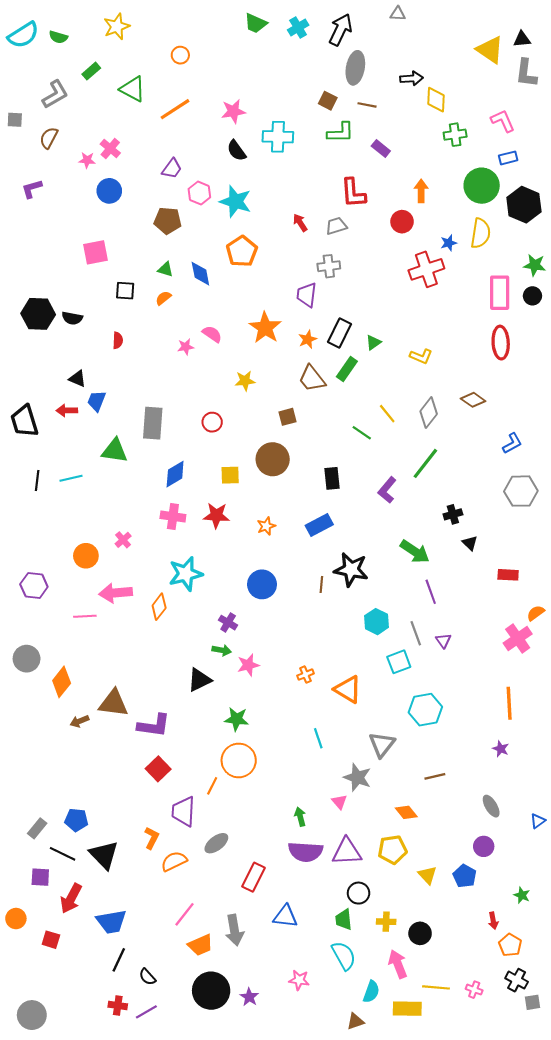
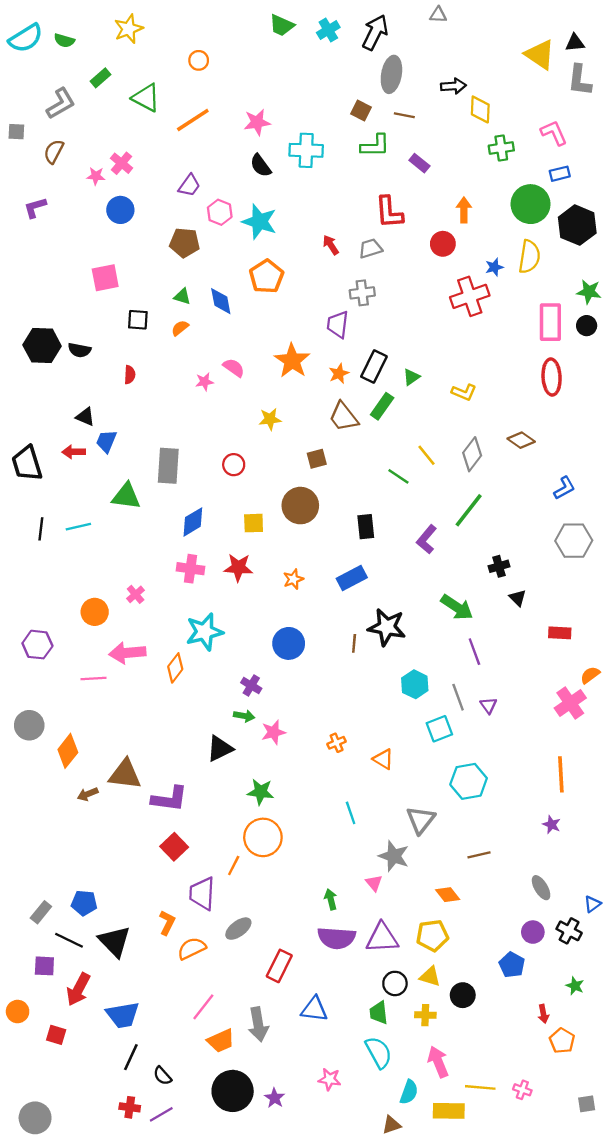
orange triangle: (348, 689) -> (383, 759), size x0.7
yellow triangle: (427, 875) -> (430, 976), moved, turned -30
black circle: (420, 933) -> (463, 995), moved
black cross: (517, 980) -> (569, 931), moved

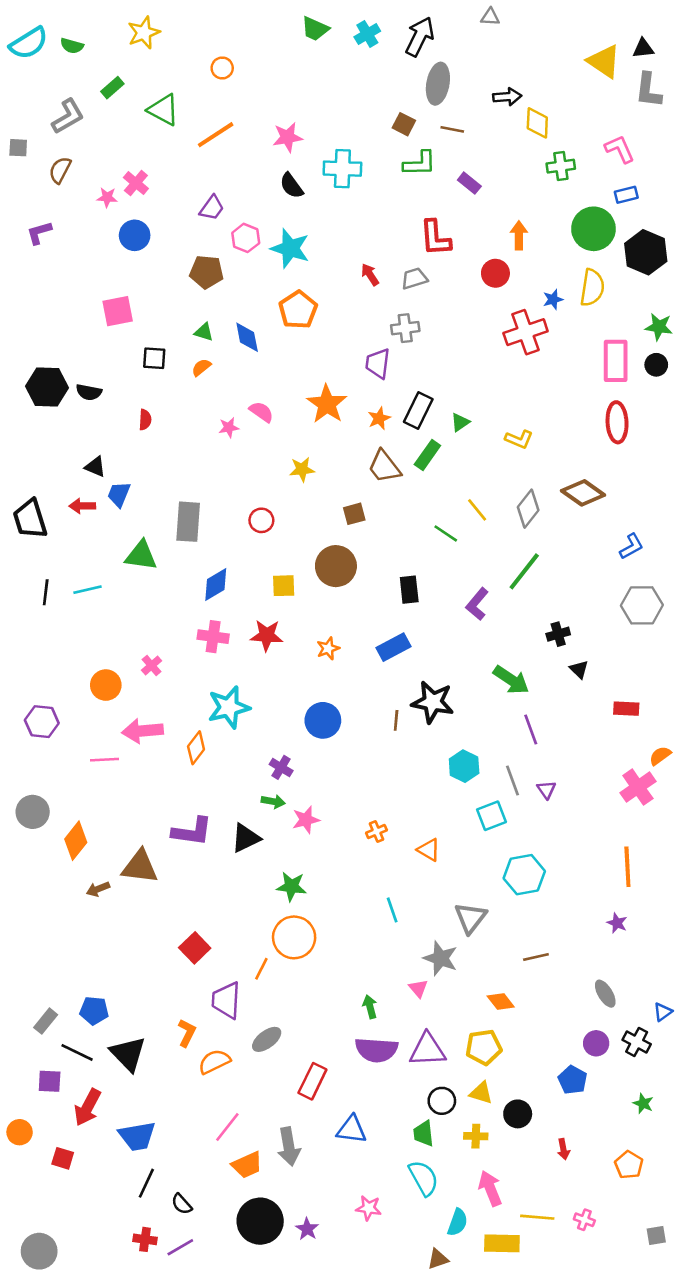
brown diamond: (521, 440) -> (583, 493), size x1.4
purple L-shape: (169, 799) -> (192, 832), moved
red arrow: (543, 1014) -> (563, 1149), moved

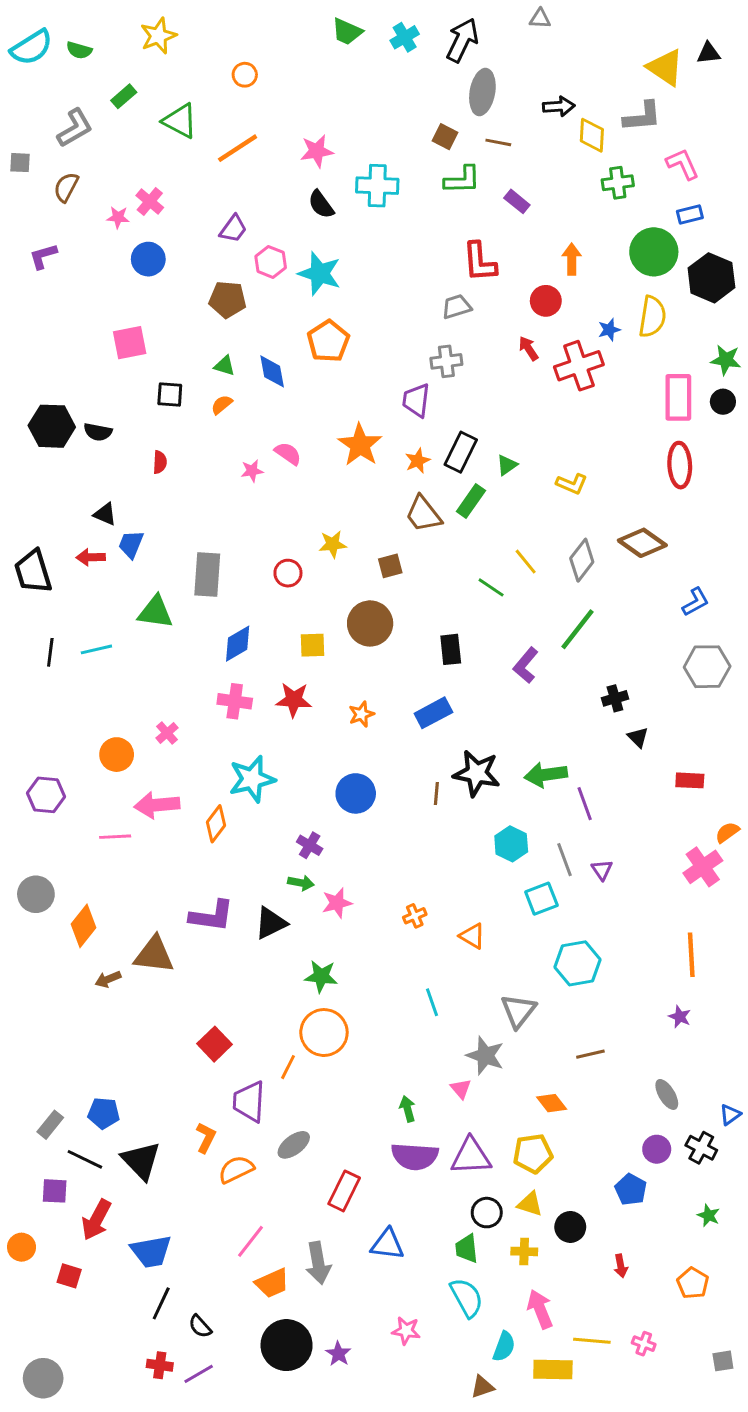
gray L-shape: (648, 90) -> (642, 116), moved, turned -102
red arrow: (370, 275) -> (529, 348), moved
yellow star: (302, 469) -> (333, 544), moved
green arrow: (511, 680) -> (546, 775), moved, turned 138

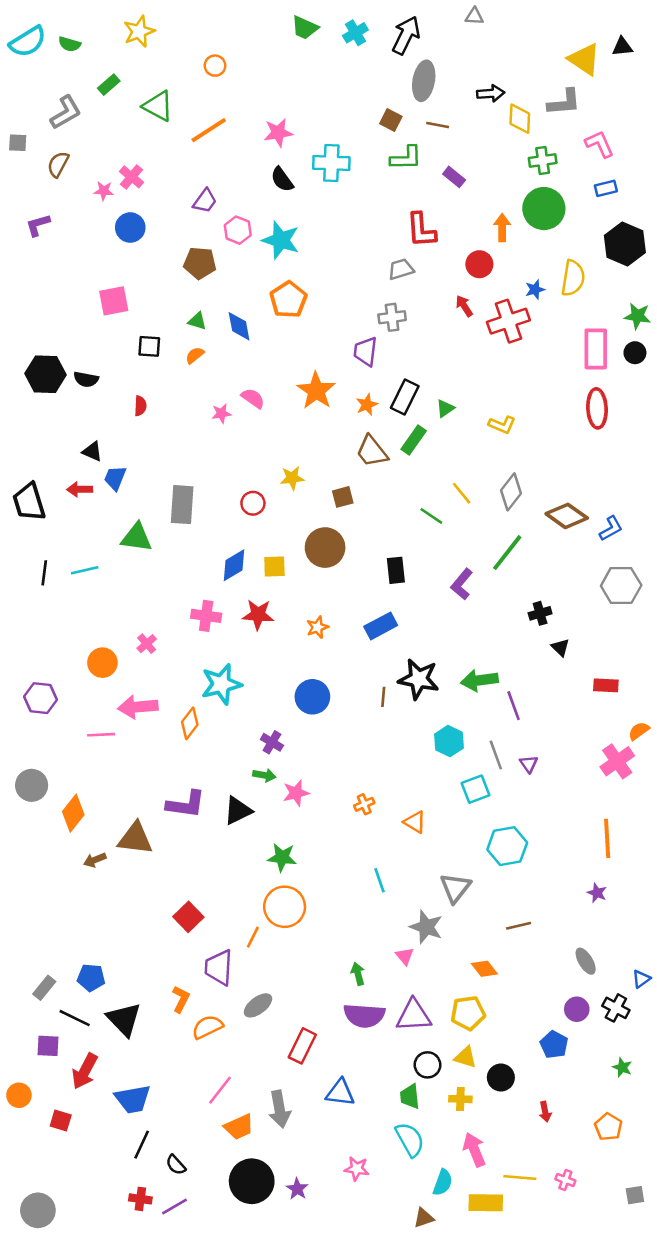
green circle: (654, 252) -> (544, 209), moved
brown diamond: (642, 543) -> (567, 516), moved
blue diamond: (238, 644) -> (234, 565), moved

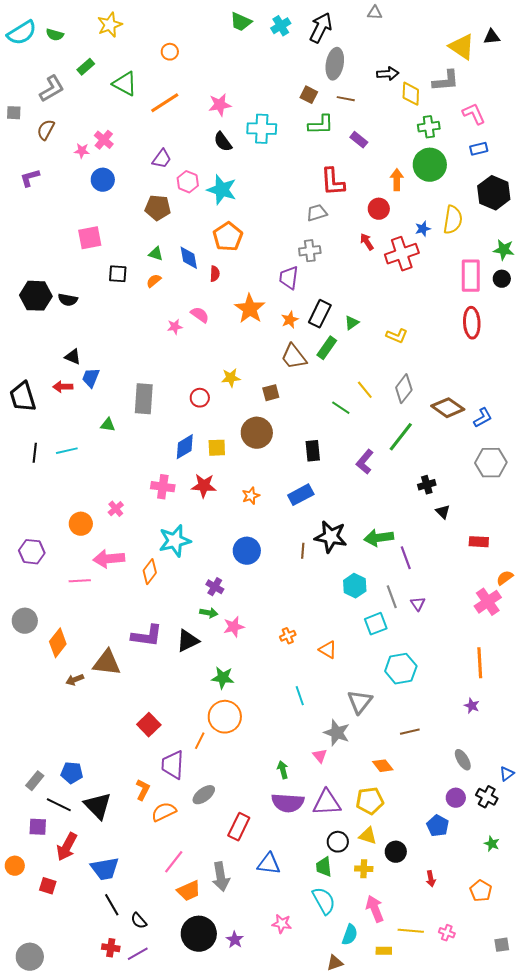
red semicircle: (140, 406) -> (215, 274), moved
green triangle: (137, 537) -> (108, 425), size x0.6
black line: (142, 1145) -> (112, 905), turned -55
yellow rectangle: (486, 1203) -> (384, 951), size x0.6

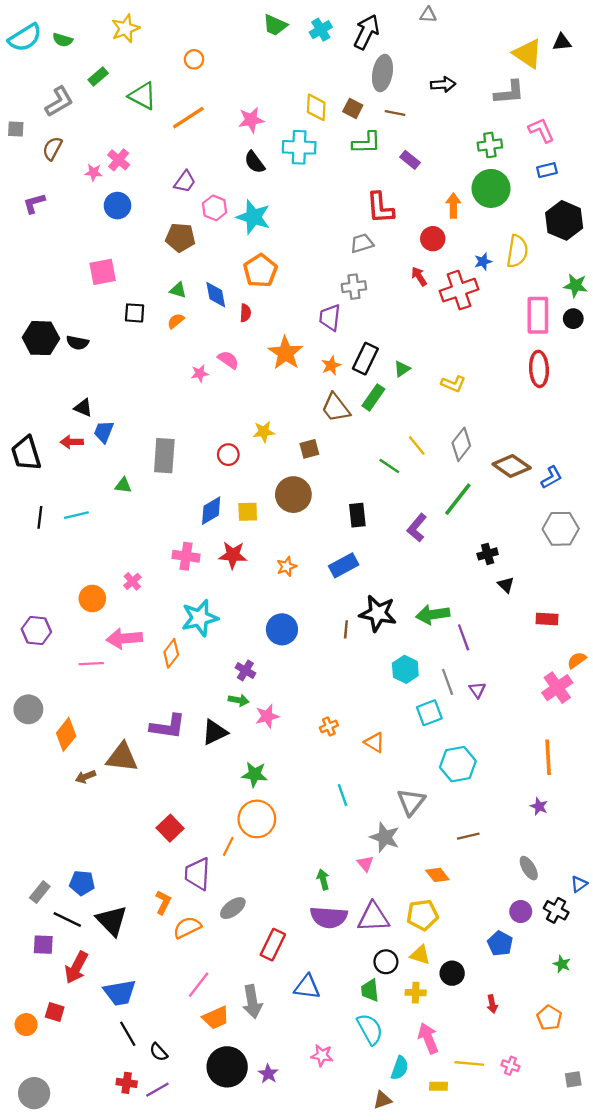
yellow diamond: (411, 94) -> (316, 107), moved
orange circle: (15, 866) -> (26, 1025), moved

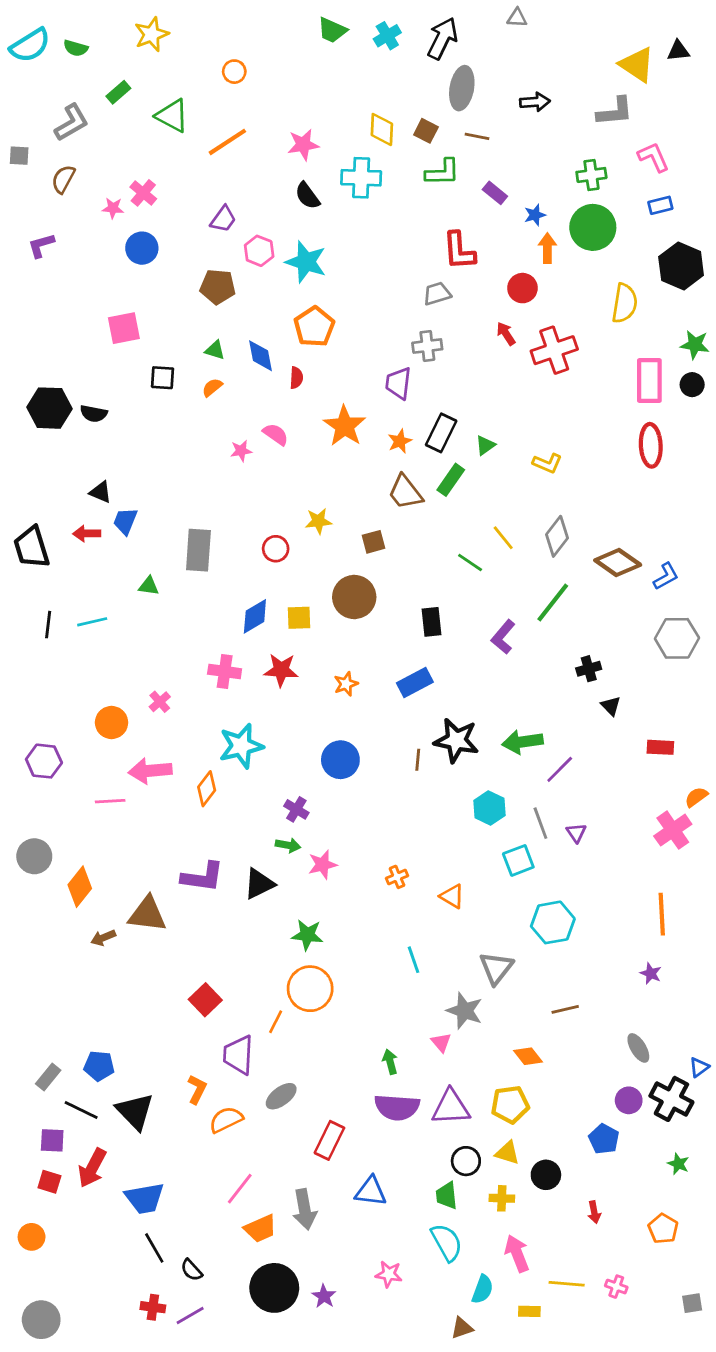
blue star: (483, 262) -> (535, 215), moved
purple line: (464, 637) -> (560, 769), turned 65
black cross: (556, 910) -> (671, 1099), size x1.4
red square: (55, 1012) -> (49, 1182), moved

